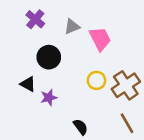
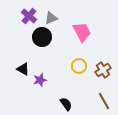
gray triangle: (72, 27) -> (51, 18), moved
black circle: (49, 57) -> (42, 37), moved
brown cross: (126, 85) -> (103, 70), size x0.7

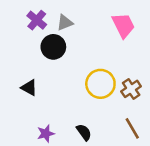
pink trapezoid: (82, 32) -> (123, 25), moved
yellow circle: (79, 66) -> (100, 84), size x1.5
purple star: (40, 80) -> (46, 134), moved

